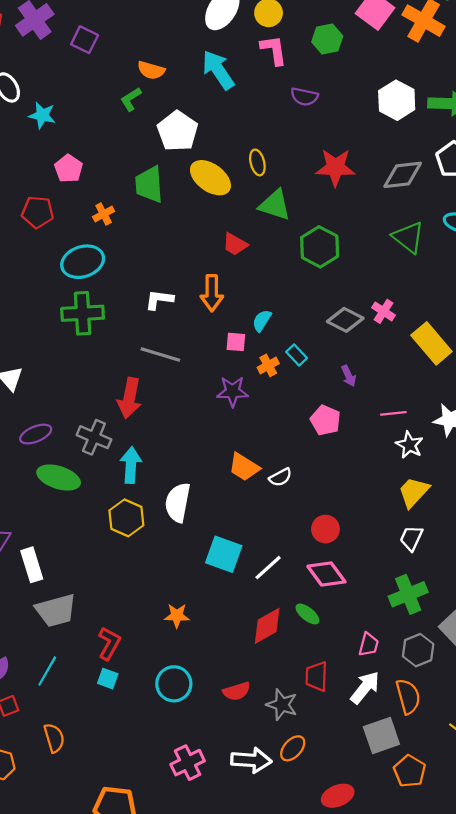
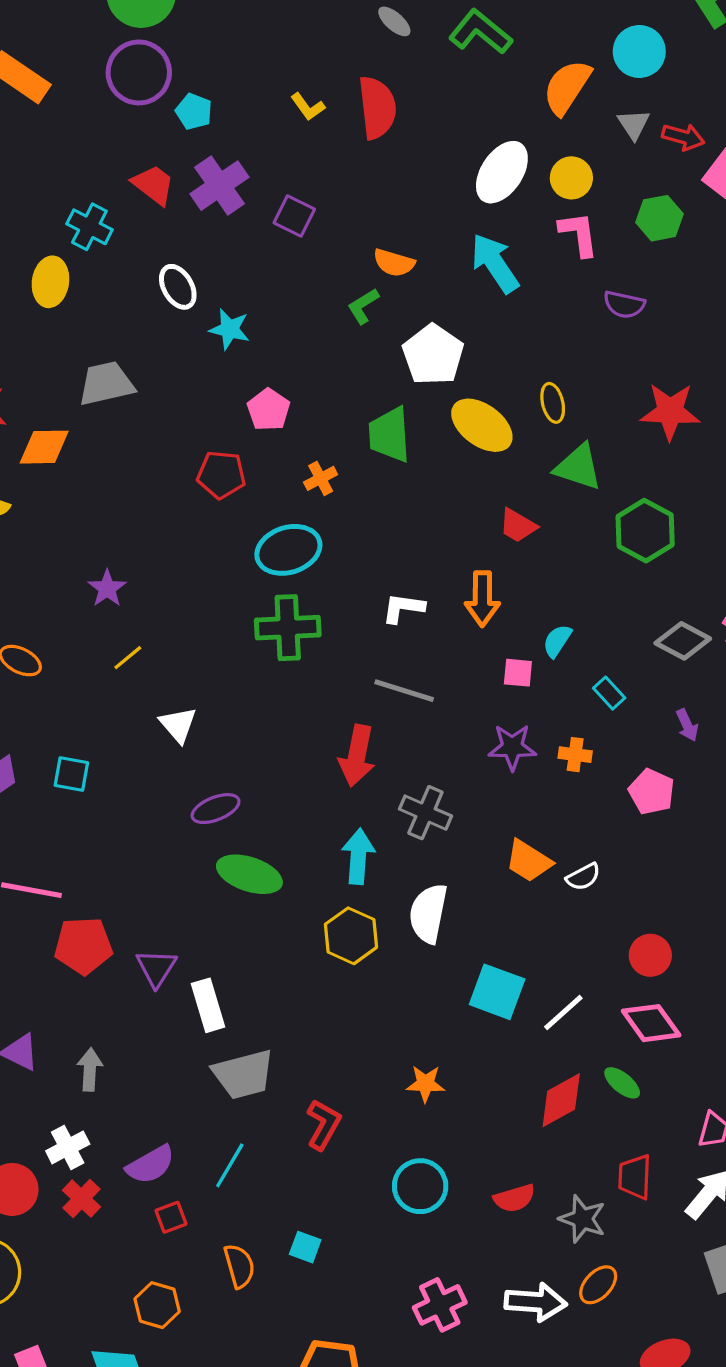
orange cross: (268, 365) -> (575, 755), moved, turned 35
gray cross: (94, 437) -> (425, 813), moved
cyan square: (108, 679) -> (305, 1247), moved

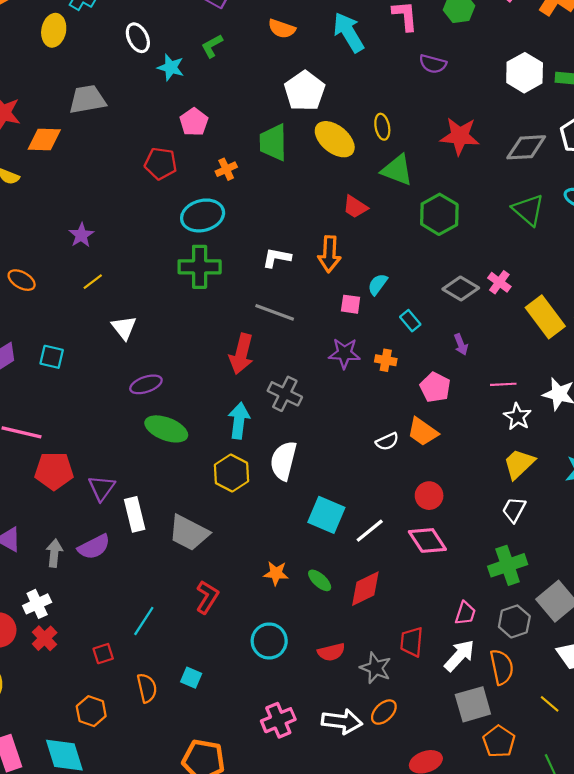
green L-shape: (363, 306) -> (212, 46), moved
orange trapezoid: (529, 861) -> (423, 432), moved
gray trapezoid: (244, 1074) -> (189, 533), moved, turned 39
green ellipse: (622, 1083) -> (320, 580), moved
purple semicircle: (150, 1165) -> (94, 547), moved

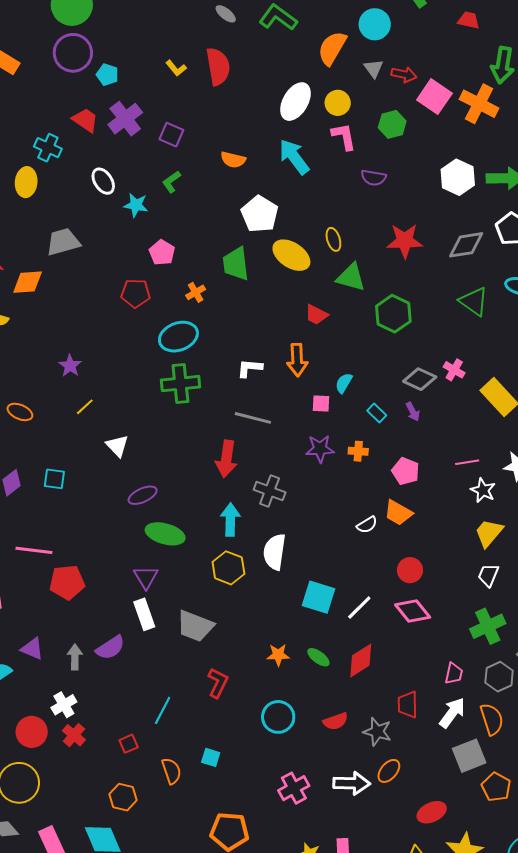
purple arrow: (461, 344) -> (413, 412), moved
purple triangle: (102, 488) -> (146, 577), moved

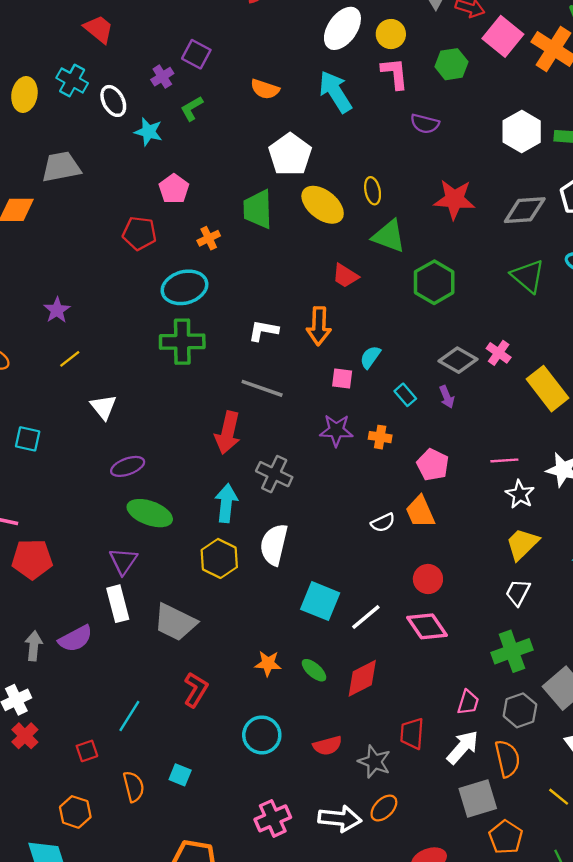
purple cross: (125, 119) -> (162, 77), moved, size x0.6
cyan cross: (48, 148) -> (72, 80), moved
orange trapezoid: (398, 513) -> (420, 512), turned 32

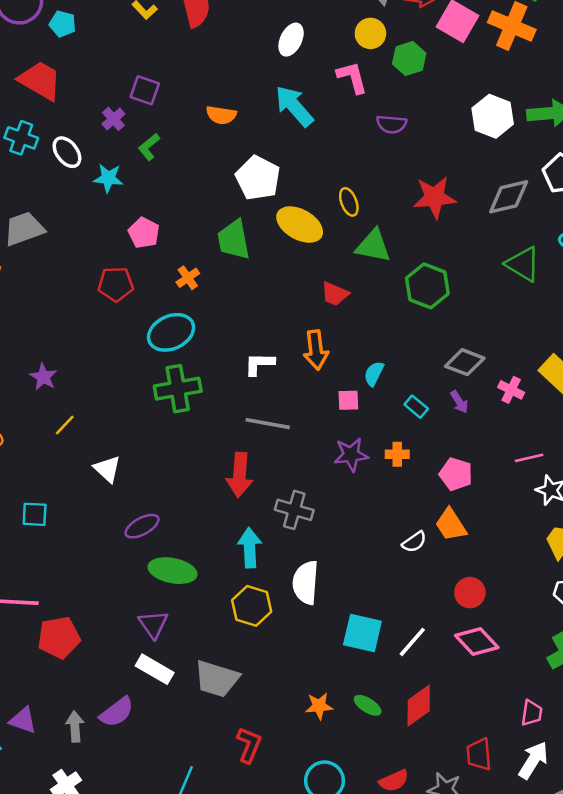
white ellipse: (342, 28) -> (291, 40), size x0.7
red trapezoid: (99, 29) -> (40, 81), size x1.4
yellow circle: (391, 34) -> (370, 33), moved
pink cross: (499, 353) -> (511, 390), moved
white rectangle: (118, 604) -> (155, 669), turned -36

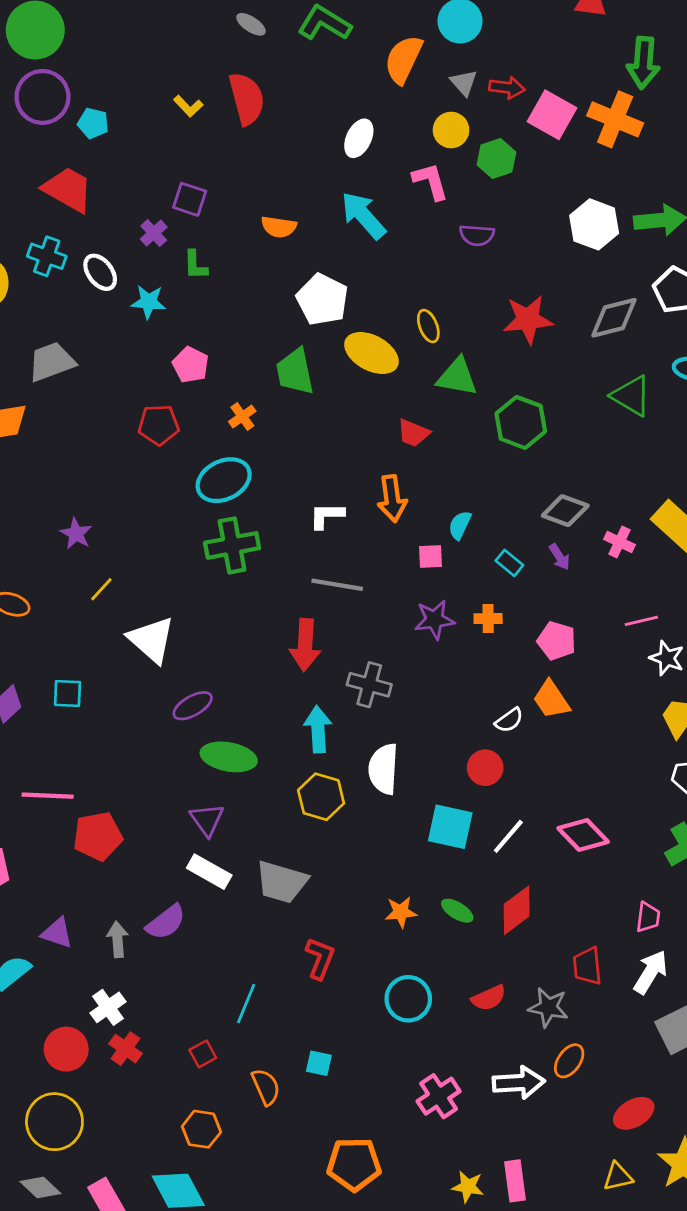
green L-shape: (149, 147) -> (195, 265), turned -52
white triangle: (107, 469) -> (151, 640), size x1.5
red circle: (470, 593) -> (485, 768), moved

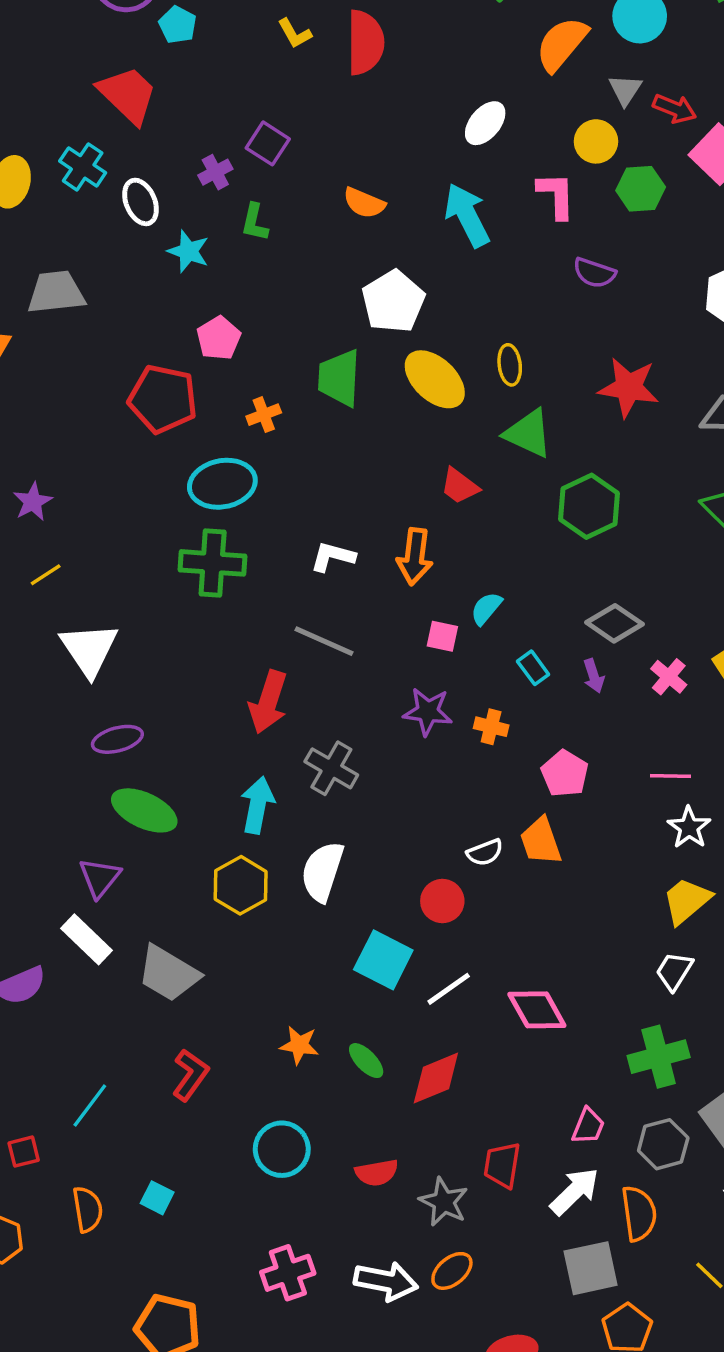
red pentagon: (159, 425) -> (163, 399), size x1.4

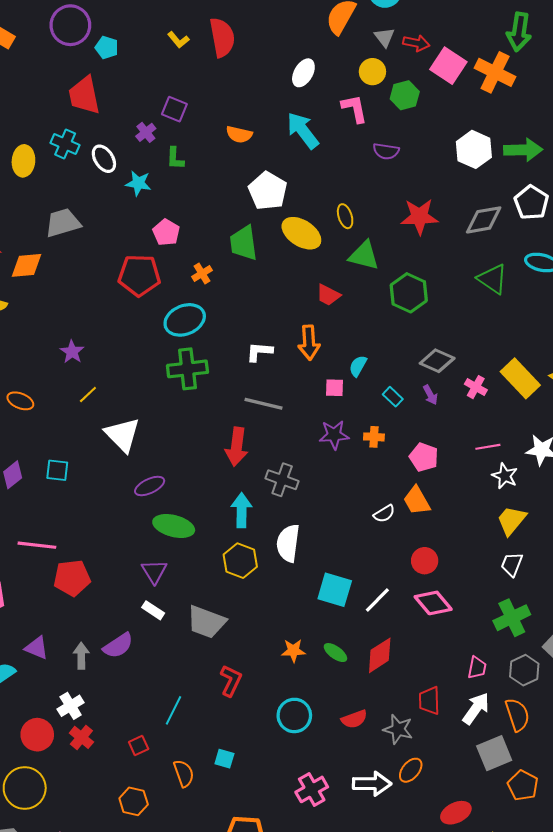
red trapezoid: (128, 95) -> (84, 95), turned -135
red circle: (442, 901) -> (425, 561), moved
white rectangle: (86, 939) -> (153, 610), size x0.7

